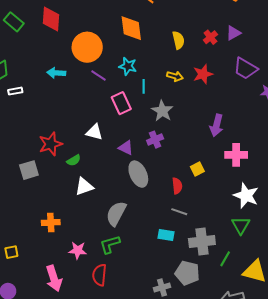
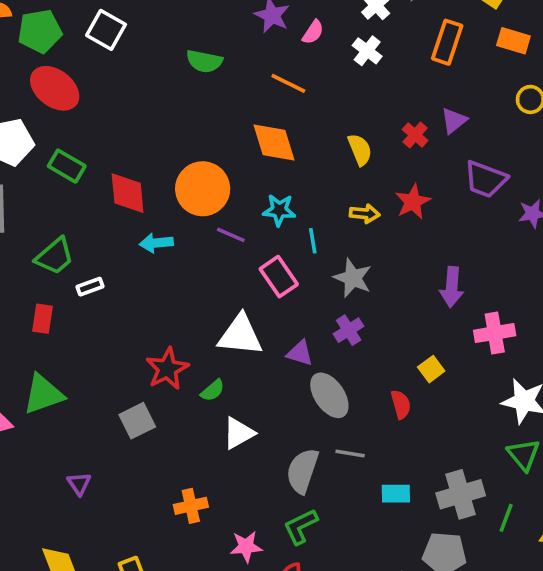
red diamond: (51, 19) -> (128, 193), moved
white triangle: (94, 132) -> (240, 335), size x1.5
gray line: (179, 212) -> (350, 454), moved

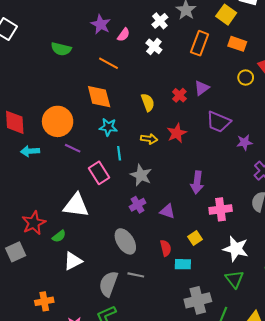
cyan star: (279, 210) -> (108, 127), moved
purple triangle: (300, 353) -> (167, 211), moved
yellow square: (431, 369) -> (195, 238), moved
cyan rectangle: (396, 494) -> (183, 264), moved

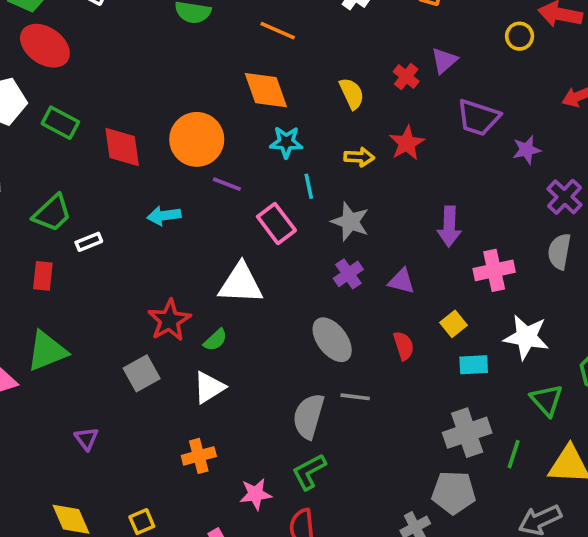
cyan arrow: (30, 151) -> (164, 216), moved
white triangle: (73, 261) -> (209, 387), moved
cyan rectangle: (183, 264) -> (474, 365), moved
green triangle: (234, 279) -> (547, 400), moved

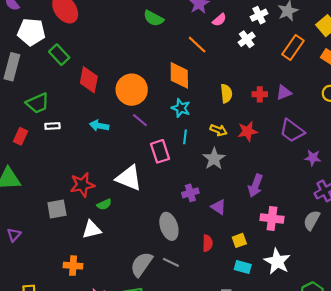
red cross: (406, 77) -> (260, 94), turned 32
gray star: (350, 222) -> (214, 159), moved

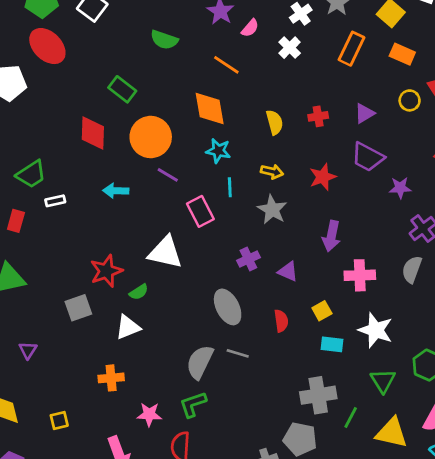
green rectangle: (59, 55) -> (122, 89), moved
purple triangle: (284, 93) -> (365, 113), moved
red star: (248, 131) -> (323, 177), moved

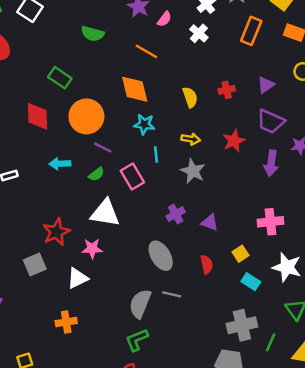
purple arrow: (331, 236) -> (271, 163), moved
green semicircle: (139, 292) -> (96, 174), moved
cyan rectangle: (332, 344) -> (251, 282), turned 30
pink star: (149, 414) -> (92, 249), moved

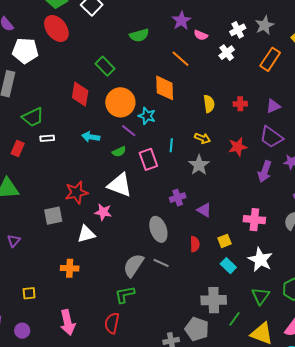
pink semicircle: (164, 19) -> (201, 35), turned 64
green semicircle: (93, 34) -> (139, 35), turned -42
cyan star: (144, 124) -> (147, 116), moved

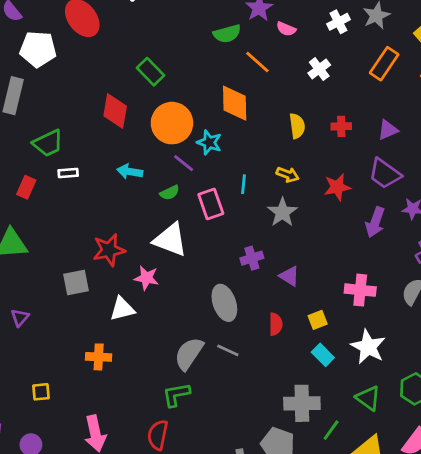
green semicircle: (139, 35) -> (227, 34), moved
white cross: (227, 53) -> (319, 69), moved
green triangle: (261, 296) -> (368, 398), turned -30

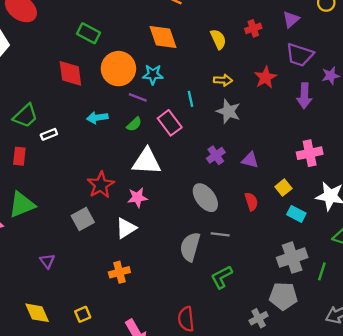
green L-shape: (176, 395) -> (222, 277), moved

